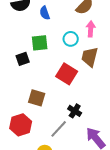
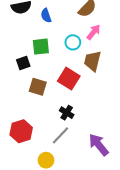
pink arrow: (91, 29) -> (94, 32), turned 35
brown square: (37, 98) -> (38, 87), moved
black cross: (75, 111) -> (67, 113), moved

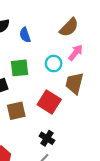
brown square: (38, 87) -> (16, 111), turned -30

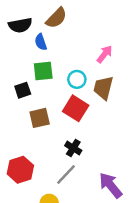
brown semicircle: (69, 27) -> (56, 18), moved
blue semicircle: (25, 35) -> (41, 42), moved
cyan circle: (54, 64) -> (77, 79), moved

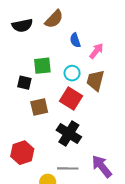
blue semicircle: (41, 42) -> (75, 40), moved
black square: (23, 90) -> (24, 83), turned 32
black cross: (73, 148) -> (69, 134), size x1.6
gray line: (66, 175) -> (68, 168), moved, turned 48

